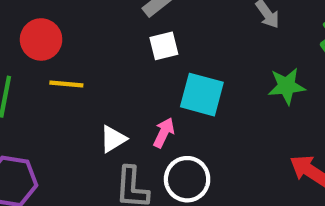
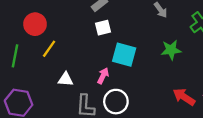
yellow line: (66, 84) -> (49, 49), turned -60
white triangle: (113, 139) -> (66, 79), moved, turned 35

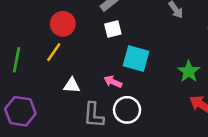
red circle: (35, 24) -> (63, 24), moved
green star: (171, 50) -> (189, 71), moved, turned -30
pink arrow: (103, 76) -> (113, 82), turned -91

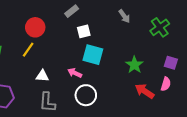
white square: (113, 29) -> (84, 31), moved
gray L-shape: (94, 115) -> (47, 102), moved

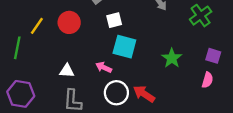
red circle: (35, 27) -> (69, 22), moved
yellow line: (28, 50) -> (37, 26), moved
red arrow: (145, 91) -> (144, 94), moved

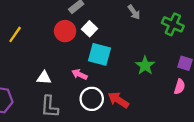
green cross: (201, 16) -> (173, 24), turned -30
white square: (114, 20) -> (89, 29), turned -32
red circle: (69, 22) -> (65, 31), moved

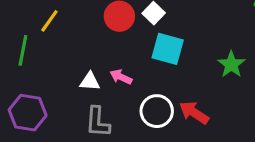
pink arrow: (79, 74) -> (121, 77), moved

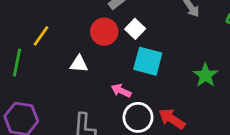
pink arrow: (121, 77) -> (121, 91), moved
white triangle: (90, 82) -> (79, 64), moved

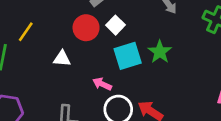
cyan square: (148, 61) -> (128, 56), turned -32
green star: (205, 75) -> (160, 52), moved

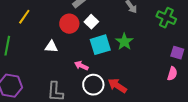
yellow line: (26, 32) -> (24, 17), moved

